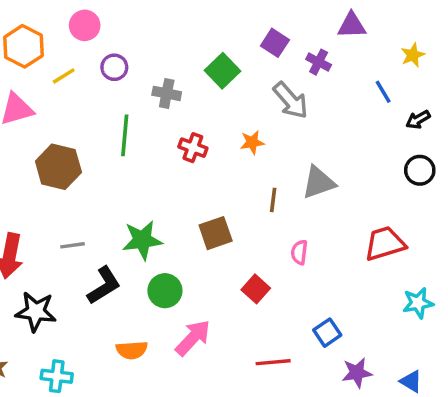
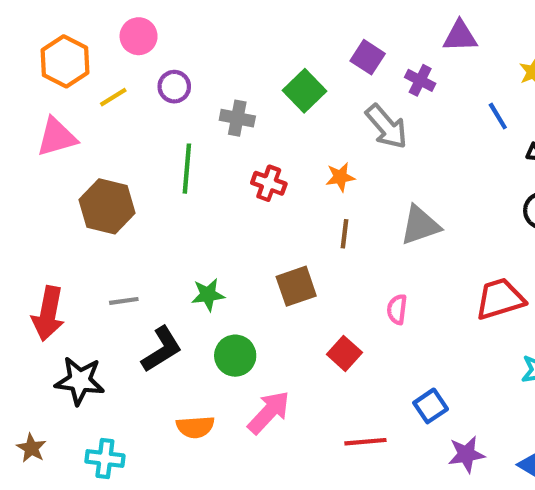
brown line: (273, 200) -> (344, 234), moved
green star: (142, 240) -> (208, 295), size x0.7

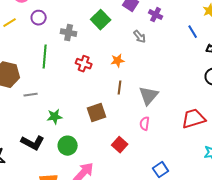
gray arrow: (386, 127) -> (140, 37), size x0.6
gray triangle: (420, 225) -> (149, 96), moved, turned -30
gray line: (124, 301) -> (31, 95), moved
black L-shape: (162, 349) -> (33, 143), turned 60

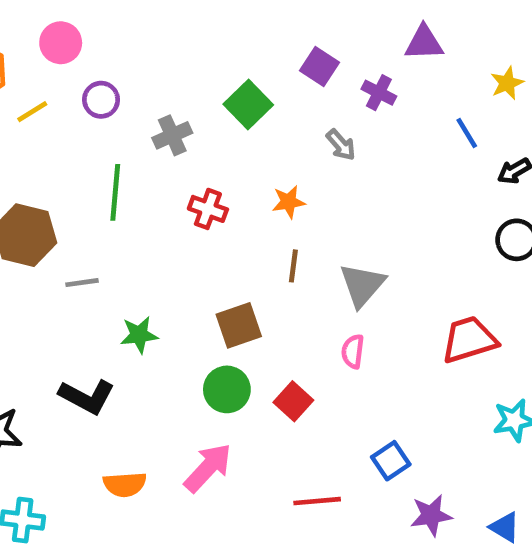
gray cross: (69, 33) -> (172, 135), turned -35
green circle: (68, 146) -> (227, 389), moved

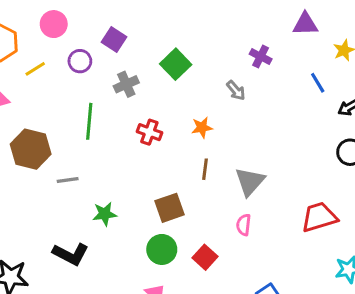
purple triangle: (424, 43) -> (305, 24), moved
purple square: (319, 66) -> (114, 40), moved

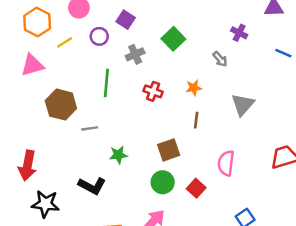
blue line: (318, 83) -> (283, 53), turned -35
gray triangle: (250, 182) -> (243, 105), moved
pink semicircle: (244, 225) -> (226, 163), size x1.5

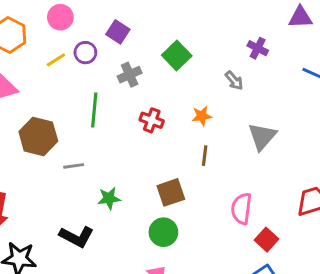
yellow line: (65, 42) -> (56, 60), moved
red square: (196, 188) -> (267, 240), moved

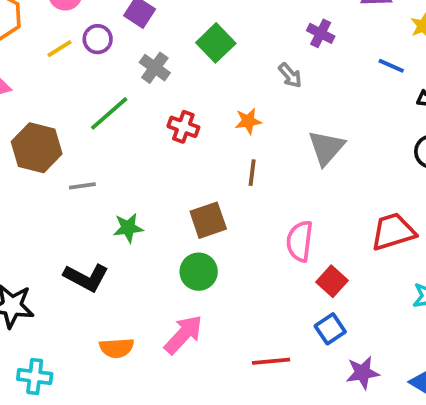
gray cross: (130, 75) -> (155, 68), turned -30
green line: (94, 110) -> (109, 113), turned 44

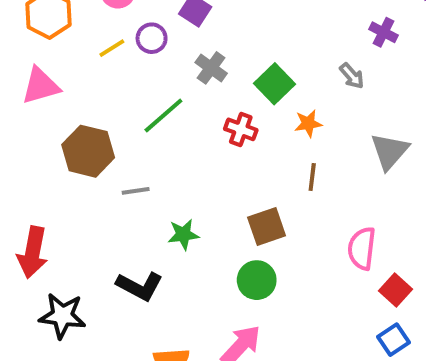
green square: (216, 43) -> (275, 84), moved

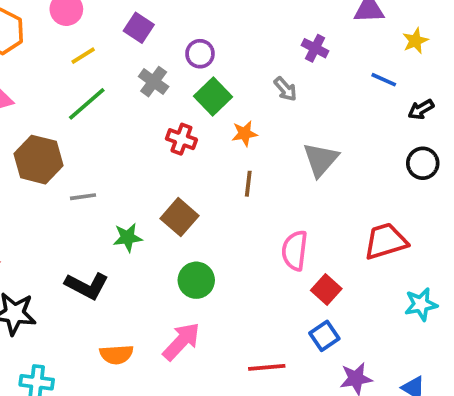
purple circle: (152, 38) -> (200, 54), moved
yellow line: (112, 48) -> (83, 56), moved
green line: (163, 116) -> (87, 104), moved
brown square: (267, 227) -> (180, 217), moved, turned -30

